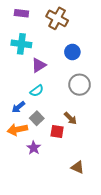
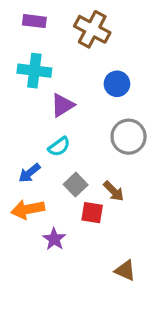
gray square: (37, 118) -> (76, 185), moved

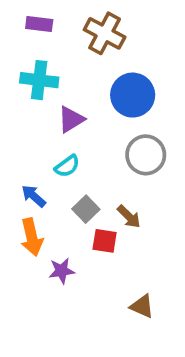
blue circle: (117, 84) -> (133, 95), size x1.5
blue arrow: (29, 173) -> (34, 196), turned 80
orange arrow: (28, 209) -> (32, 237), turned -92
purple star: (54, 239) -> (62, 271), turned 30

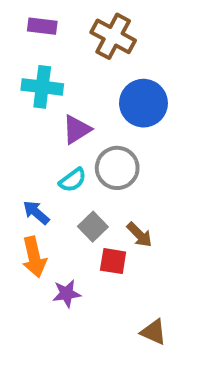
gray circle: (146, 155) -> (117, 168), moved

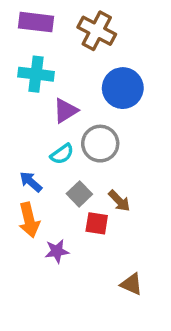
purple rectangle: (42, 26) -> (36, 22), size x1.4

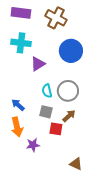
gray circle: (100, 144) -> (68, 91), moved
cyan semicircle: (62, 154) -> (47, 91), moved, turned 112
gray square: (79, 194) -> (46, 112), turned -32
brown arrow: (119, 201) -> (69, 116), turned -88

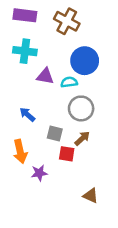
purple triangle: (38, 64) -> (45, 76), turned 42
cyan semicircle: (47, 91) -> (69, 82), moved, turned 96
blue arrow: (18, 105) -> (27, 114), moved

